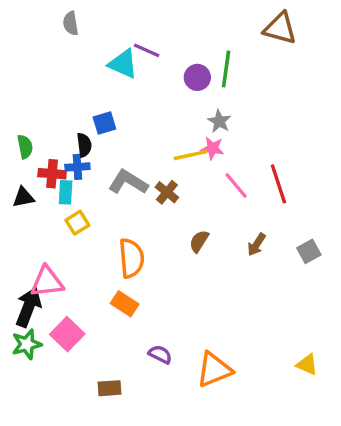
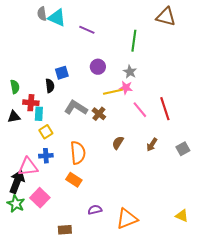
cyan triangle: (123, 64) -> (57, 18), moved
purple circle: (197, 77) -> (98, 67), moved
blue cross: (77, 167) -> (46, 156), moved
green star: (27, 344) -> (16, 204), turned -30
purple semicircle: (160, 354) -> (95, 210), turned -40

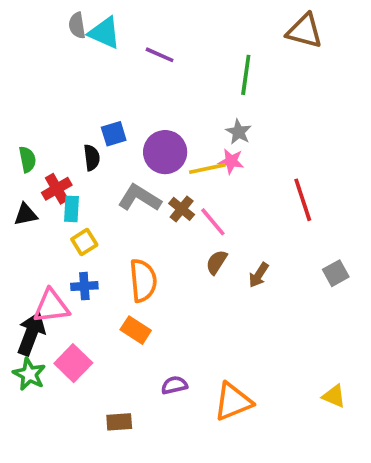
purple circle: (98, 67) -> (165, 152), moved, size x1.5
red cross: (31, 103) -> (57, 189), turned -35
pink line: (140, 110) -> (213, 222), moved
brown arrow: (152, 145) -> (259, 275), moved

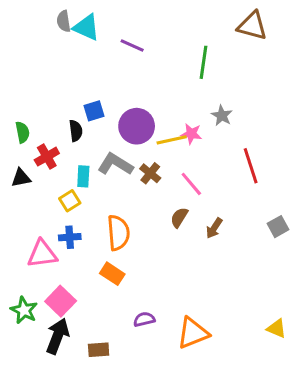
gray star: (239, 132) -> (222, 116), moved
cyan rectangle: (71, 209) -> (83, 176), moved
pink line: (213, 222) -> (191, 184), moved
black arrow: (31, 334) -> (57, 336), moved

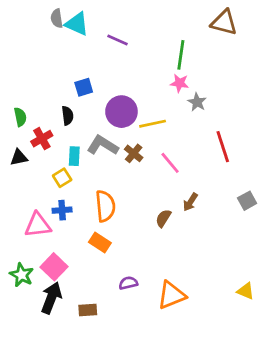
blue square: (94, 111) -> (84, 87), moved
pink star: (191, 134) -> (180, 83), moved
brown semicircle: (179, 217) -> (163, 218), moved

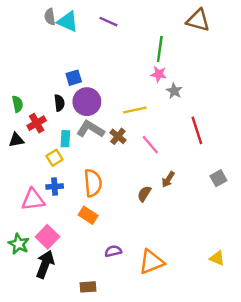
purple line: (117, 40) -> (108, 22), moved
purple circle: (121, 112) -> (87, 102), moved
brown rectangle: (88, 310) -> (88, 287), moved

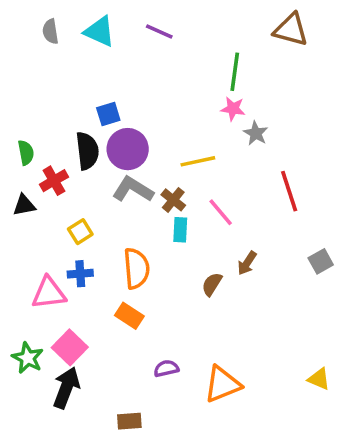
gray semicircle: (50, 17) -> (50, 31), moved
black semicircle: (59, 103) -> (87, 151), size x1.5
cyan rectangle: (65, 139) -> (180, 230), moved

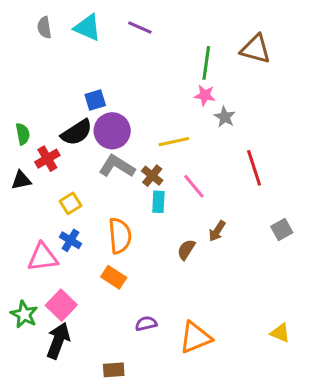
brown triangle: (291, 30) -> (256, 49), moved
black semicircle: (87, 151) -> (77, 132), turned 64
blue cross: (80, 274) -> (70, 240), turned 35

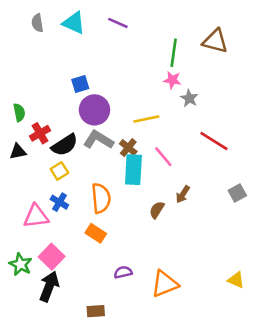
black semicircle: (77, 132) -> (65, 145), moved
red line: (254, 168) -> (214, 141), turned -40
cyan rectangle: (158, 202) -> (133, 170), size x1.6

